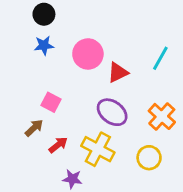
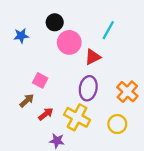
black circle: (44, 14) -> (55, 22), moved
blue star: (44, 45) -> (21, 36), moved
cyan line: (160, 58) -> (108, 30), moved
purple ellipse: (112, 112) -> (88, 88), turned 65

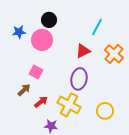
pink circle: (69, 42) -> (42, 40), moved
orange cross: (127, 92) -> (114, 54), moved

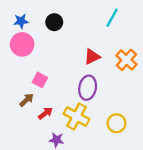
cyan line: (97, 27) -> (112, 18), moved
blue star: (19, 32) -> (21, 21), moved
pink circle: (42, 40) -> (22, 44), moved

